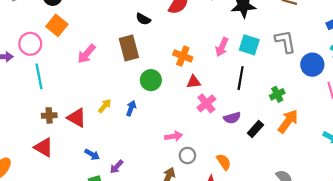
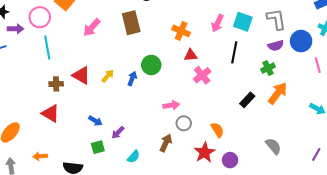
green circle: (151, 80) -> (151, 65), moved
red triangle: (77, 118) -> (81, 75), moved
purple semicircle: (232, 118) -> (276, 46), moved

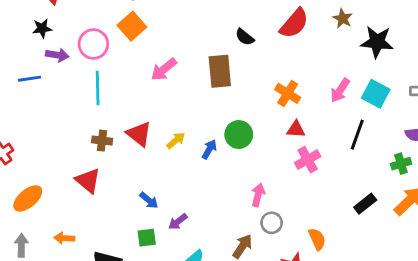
pink arrow: (171, 105) -> (258, 195), turned -77

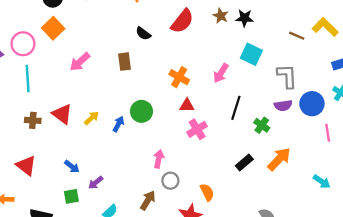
black star: (377, 42) -> (245, 18), moved, size x0.7
brown rectangle: (220, 71) -> (124, 62), size x0.7
cyan square: (376, 94) -> (251, 54), moved
green cross: (401, 164) -> (262, 125), moved, turned -35
red triangle: (88, 181) -> (26, 166), moved

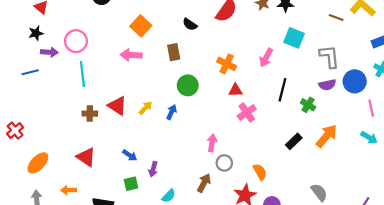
orange square: (53, 28) -> (141, 26), moved
pink arrow: (80, 62) -> (131, 55), turned 48
green circle: (141, 111) -> (188, 85), moved
cyan arrow: (322, 181) -> (369, 137), moved
purple arrow: (96, 183) -> (153, 169), turned -32

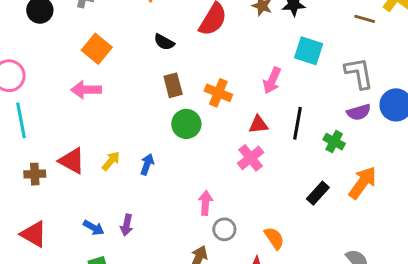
brown rectangle: (174, 52) -> (173, 85), moved
green circle: (188, 85) -> (186, 124), moved
red triangle: (236, 90) -> (258, 125), moved
purple arrow: (153, 169) -> (127, 225), moved

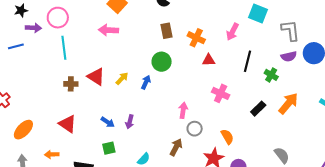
green circle: (186, 124) -> (162, 62), moved
red triangle: (258, 125) -> (209, 60), moved
pink cross: (251, 158) -> (221, 93), moved, turned -30

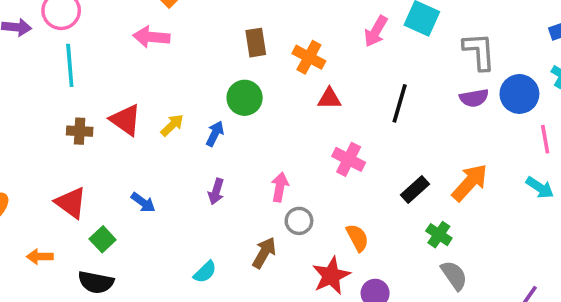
pink arrow: (232, 32) -> (376, 31), moved
green cross: (271, 75) -> (439, 235), moved
purple arrow: (130, 122) -> (216, 191), moved
green square: (109, 148) -> (103, 239), moved, turned -32

